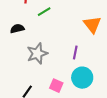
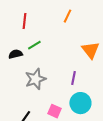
green line: (44, 12) -> (34, 45), moved

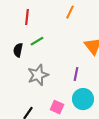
black semicircle: (15, 54) -> (18, 50), turned -64

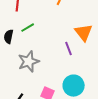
purple line: (76, 74) -> (69, 49), moved, turned -32

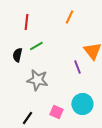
gray star: (29, 62) -> (37, 80), turned 30

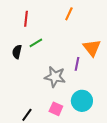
purple line: (77, 67) -> (77, 64), turned 32
gray star: (37, 80) -> (55, 77), moved

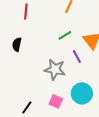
green line: (36, 43) -> (65, 35), moved
purple line: (77, 64) -> (77, 56), turned -40

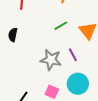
purple line: (77, 56) -> (73, 55), moved

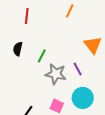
green line: (61, 26) -> (42, 56), moved, turned -32

